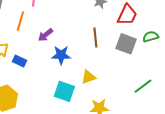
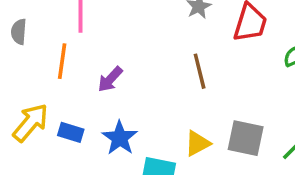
gray square: (126, 44) -> (246, 138), moved
blue star: (61, 55) -> (120, 138), moved, turned -30

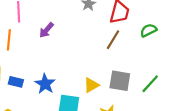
brown line: (200, 71) -> (113, 40), moved, turned 48
purple arrow: (110, 79) -> (46, 30), moved

